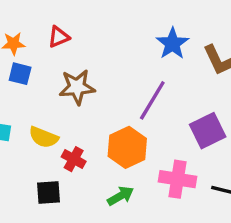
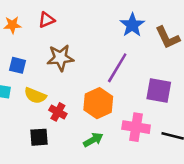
blue square: (20, 74) -> (18, 65), moved
purple square: (208, 131) -> (159, 91), turned 36

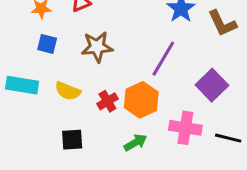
blue square: (18, 65) -> (47, 44), moved
purple square: (159, 91) -> (212, 85), turned 36
red cross: (58, 112) -> (107, 101), moved, turned 30

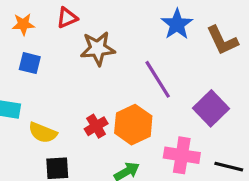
brown star: (97, 47) -> (98, 49), moved
purple line: (163, 59) -> (158, 79), turned -63
yellow semicircle: (68, 91) -> (43, 133), moved

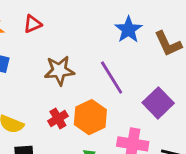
brown star: (98, 49) -> (59, 70), moved

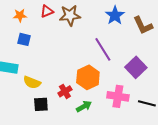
brown star: (59, 70) -> (70, 15), moved
red cross: (58, 118) -> (65, 91), moved

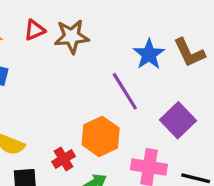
blue star: (115, 15) -> (149, 54), moved

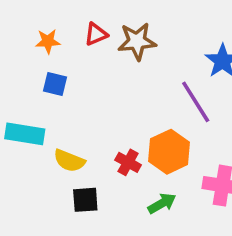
red cross: (64, 159) -> (128, 162), moved, turned -30

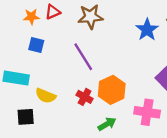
red triangle: (96, 34) -> (53, 12), moved
purple line: (196, 102) -> (83, 57), moved
black square: (85, 200) -> (26, 117), moved

